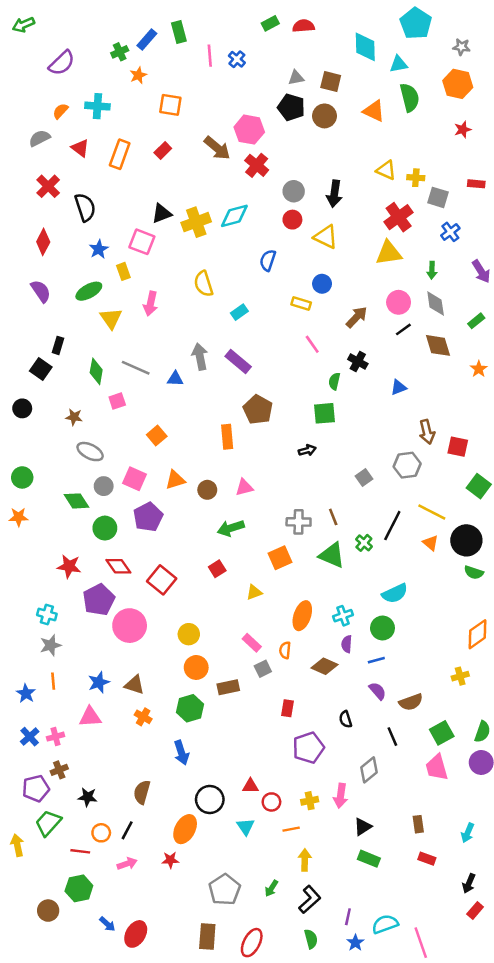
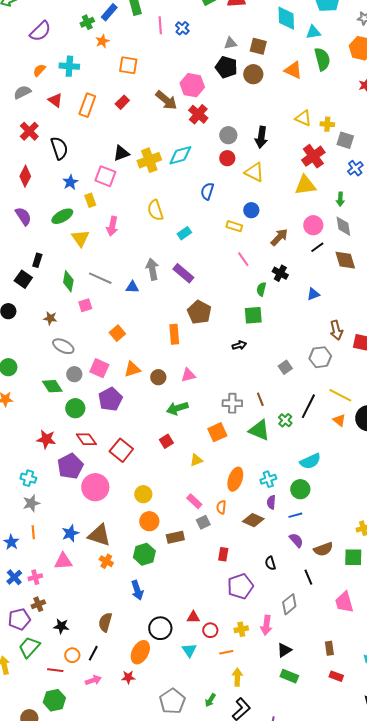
brown triangle: (134, 685) -> (99, 535), size x1.4
green square: (442, 733) -> (353, 557), moved, turned 30

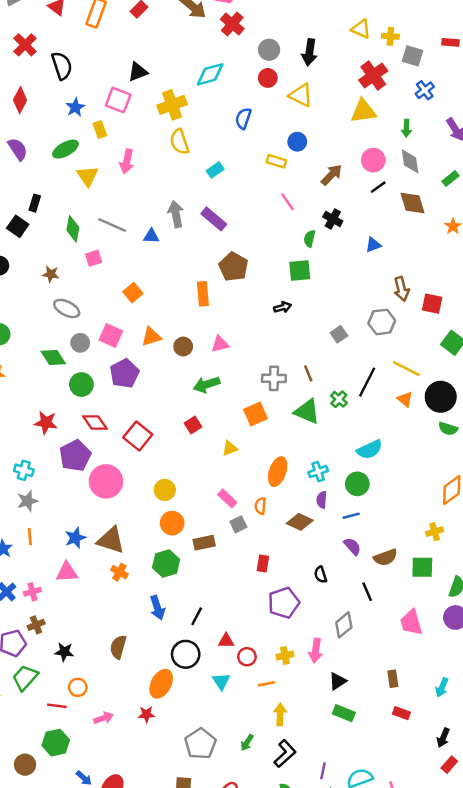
yellow cross: (149, 160) -> (172, 105), moved
black line: (93, 653) -> (197, 616), moved

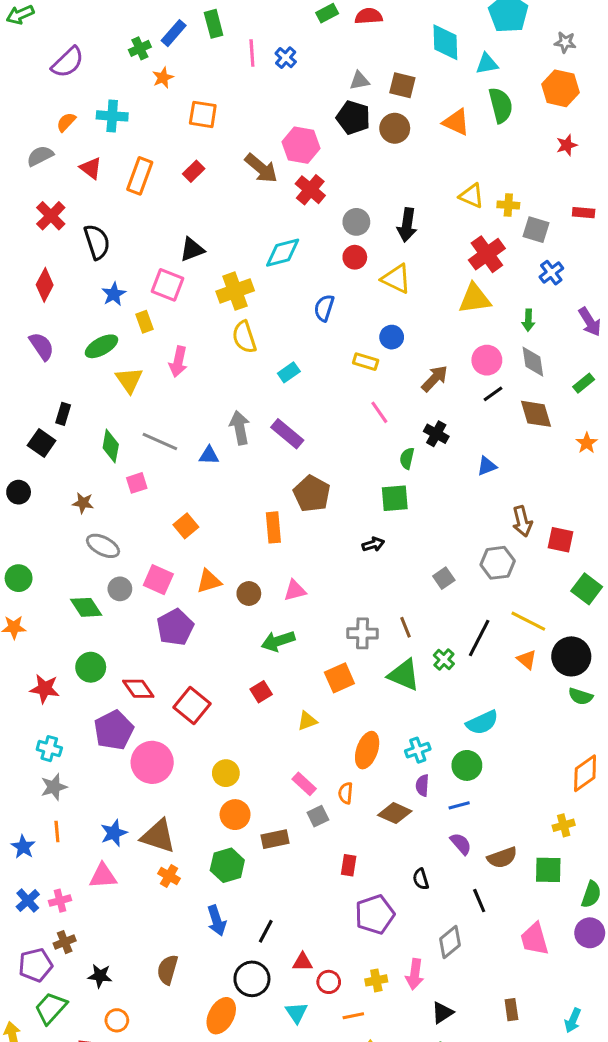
green circle: (81, 385) -> (91, 667), moved
red star: (46, 423) -> (45, 689), moved

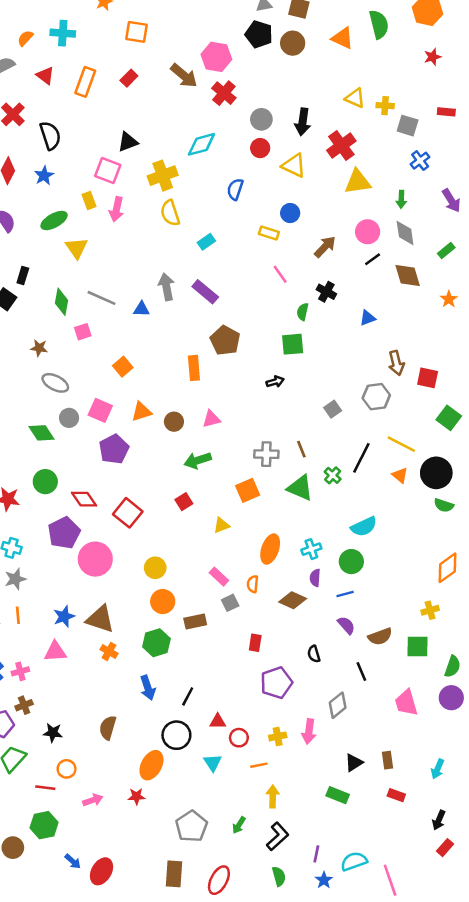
red cross: (487, 254) -> (341, 146), moved
blue star: (114, 294) -> (44, 176), moved
pink arrow: (178, 362) -> (116, 209), moved
black triangle: (442, 1013) -> (354, 763), moved

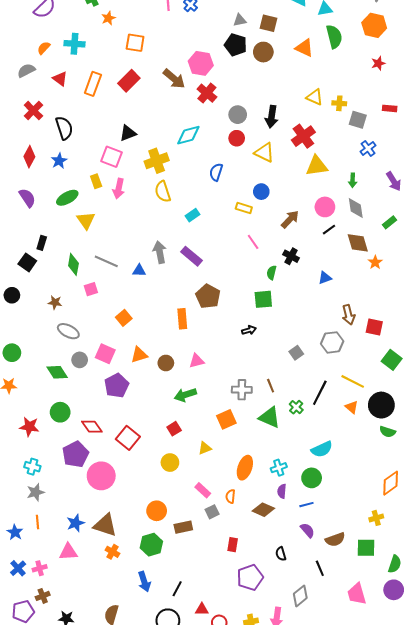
red rectangle: (129, 78) -> (129, 81), size x1.5
orange star: (449, 299) -> (375, 262), moved
yellow circle: (155, 568) -> (170, 463), moved

